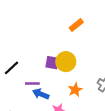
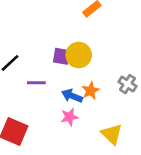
blue arrow: (41, 94) -> (72, 96), moved

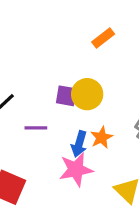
blue arrow: (72, 96) -> (79, 144), turned -96
pink star: (69, 117) -> (76, 170), size x1.5

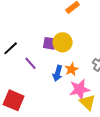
purple line: (36, 128) -> (31, 63), turned 48
pink star: (76, 170) -> (80, 89), moved

